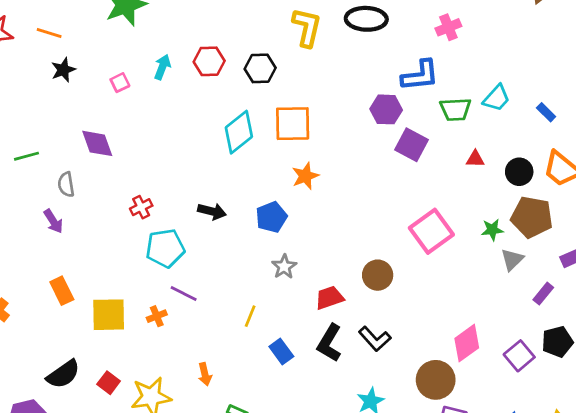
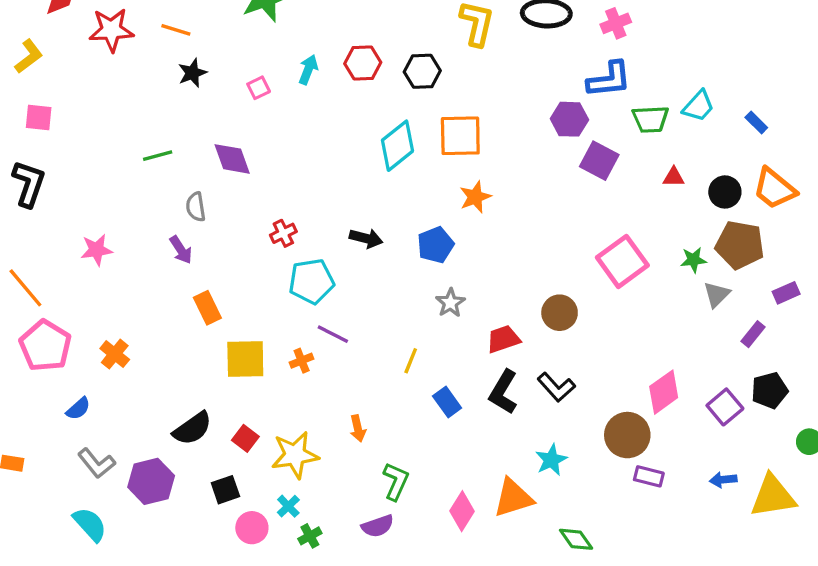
pink cross: (448, 27) -> (616, 23), moved
green line: (26, 156) -> (158, 156), moved
orange rectangle: (62, 291) -> (207, 308), moved

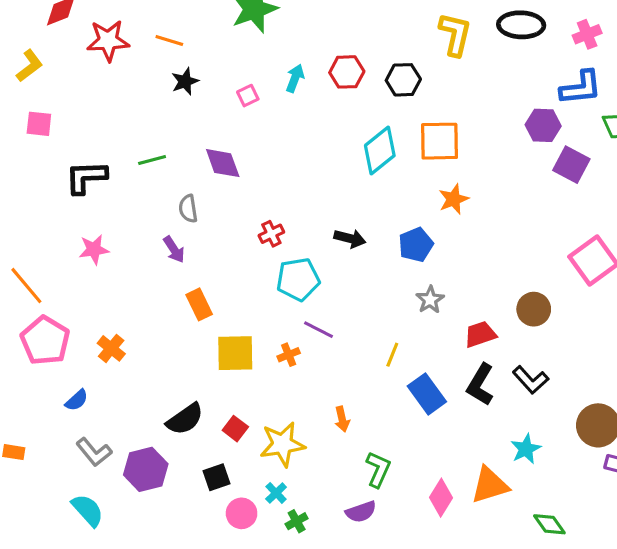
black L-shape: (29, 184) -> (86, 177), moved, turned -111
blue rectangle: (447, 402) -> (427, 394), size x1.4

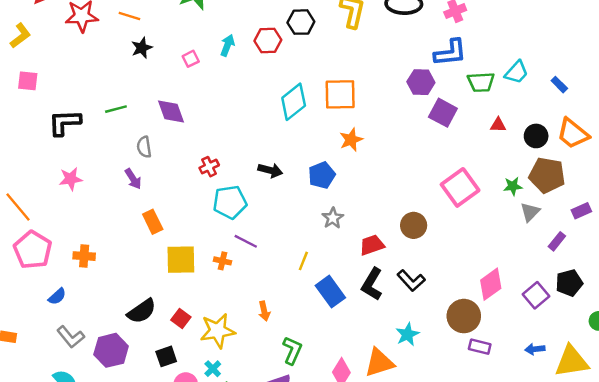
black hexagon: (403, 80) -> (301, 22), moved
orange cross: (111, 348) -> (84, 256), turned -35
orange cross: (289, 355) -> (223, 261), turned 35

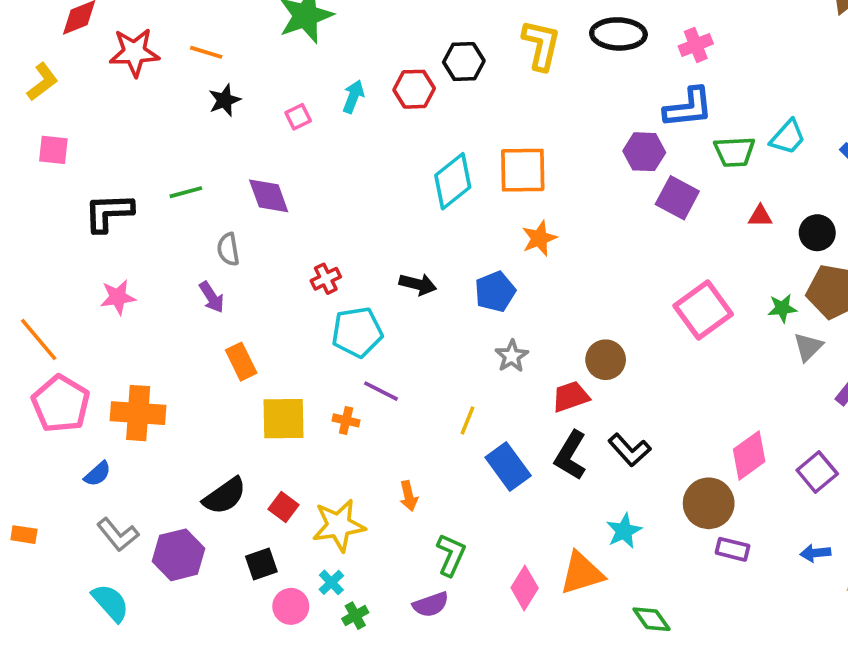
brown circle: (414, 225) -> (606, 360), moved
orange cross: (84, 256) -> (138, 413), size x1.6

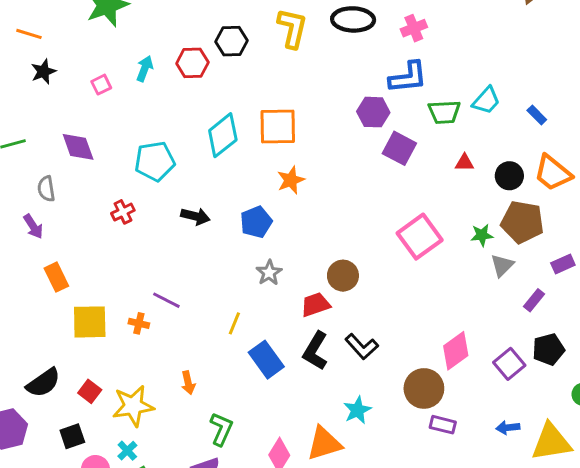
cyan pentagon: (357, 332) -> (155, 161), moved

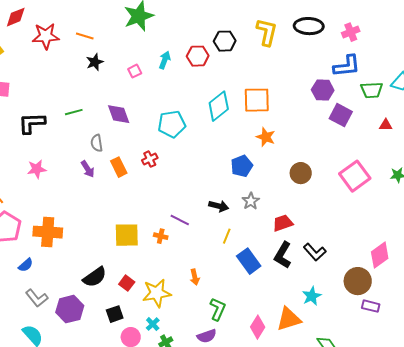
orange star: (291, 180) -> (266, 137), turned -30
black arrow: (195, 216) -> (219, 206), moved
brown circle: (343, 276) -> (301, 173), moved
orange rectangle: (56, 277) -> (119, 167), moved

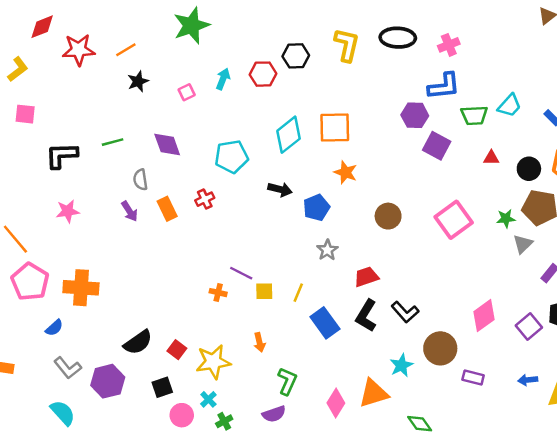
orange line: (85, 36) -> (126, 50), turned -48
black arrow: (219, 206) -> (280, 189), moved
yellow square: (127, 235) -> (264, 291), moved, size x0.6
brown circle: (358, 281) -> (440, 348), moved

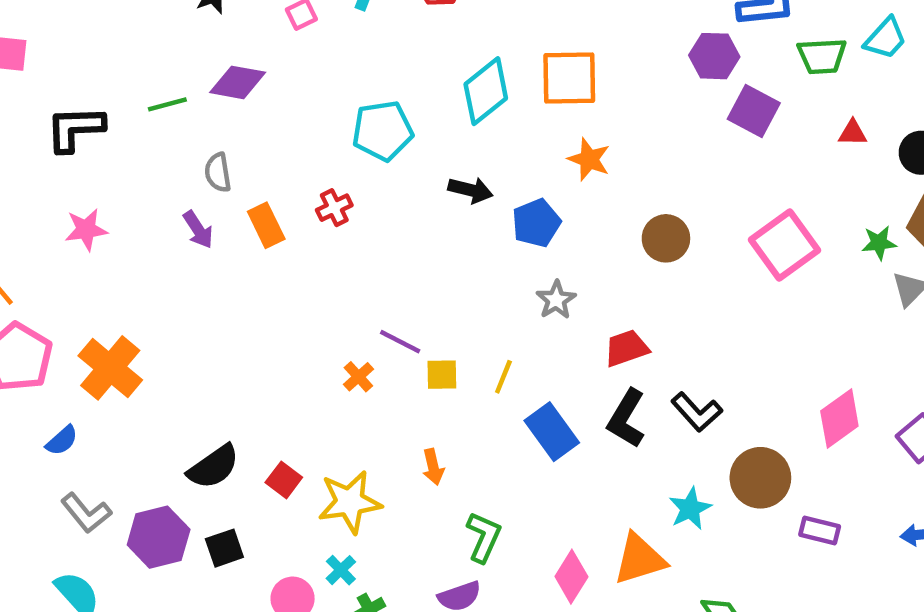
purple diamond: (167, 144) -> (238, 82), moved, turned -60
orange cross: (81, 288) -> (110, 368), turned 36
orange cross: (218, 293) -> (358, 377), turned 35
black square: (162, 387) -> (224, 548), moved

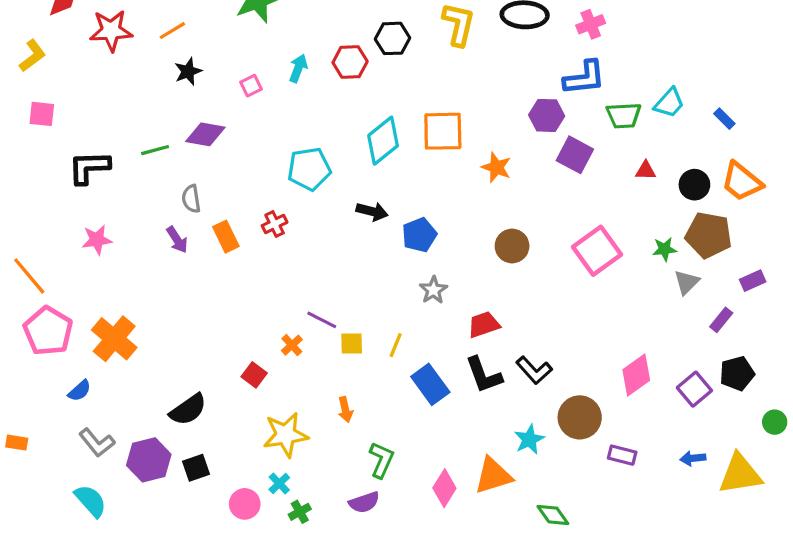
orange star: (589, 159) -> (496, 167), moved
black L-shape: (626, 418) -> (484, 375), turned -51
red square: (284, 480) -> (254, 375), moved

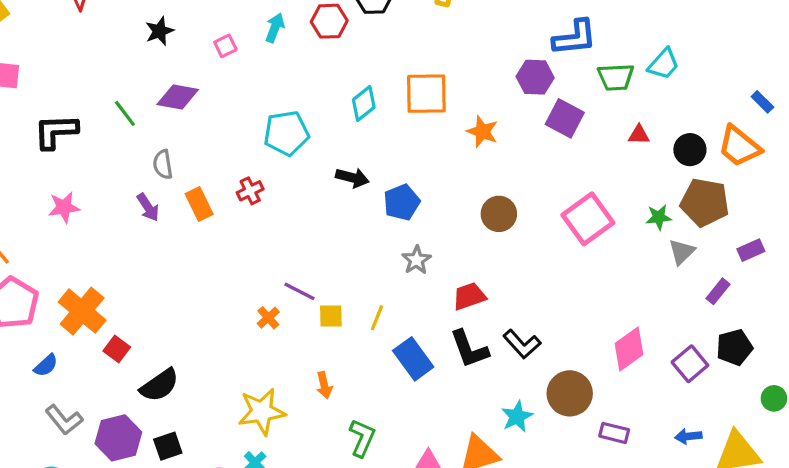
blue rectangle: (724, 119) -> (762, 102), moved
cyan diamond: (383, 141) -> (364, 104), size x0.7
green line: (155, 150) -> (125, 113), turned 68
red square: (254, 375) -> (117, 349), moved

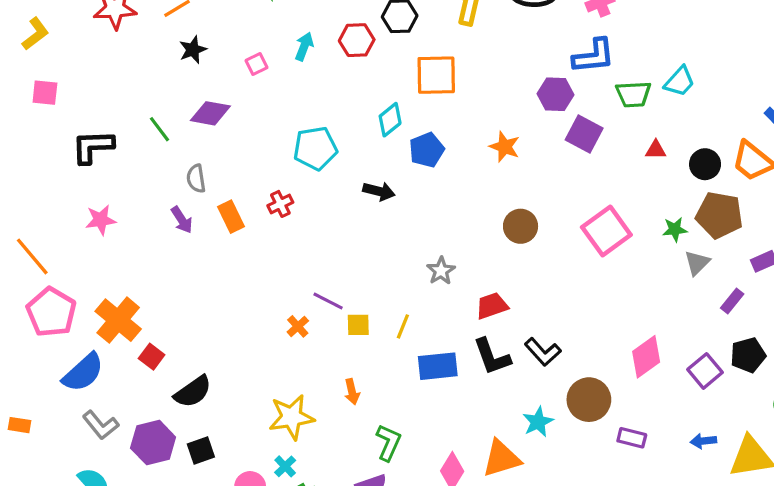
orange square: (426, 94) -> (436, 75), moved
blue pentagon: (402, 202) -> (427, 150), moved
blue rectangle: (413, 359) -> (438, 366), turned -60
blue semicircle: (46, 365) -> (83, 373), size x1.8

